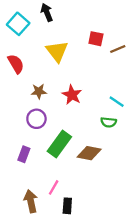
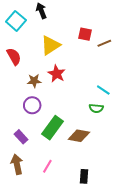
yellow triangle: (57, 51) -> (50, 45), turned 35
red star: (72, 95) -> (57, 74), moved
purple rectangle: (24, 154) -> (21, 137), turned -64
brown arrow: (31, 201) -> (17, 164), moved
black rectangle: (67, 206) -> (84, 176), moved

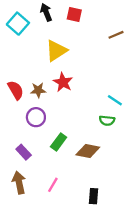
red square: (85, 34) -> (74, 15), moved
brown line: (104, 43) -> (116, 35), moved
red semicircle: (14, 56) -> (16, 90), moved
green rectangle: (52, 128) -> (59, 142), size x0.7

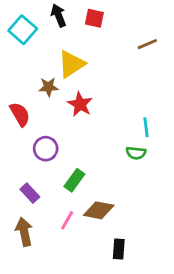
brown star: (38, 90) -> (49, 87), moved
cyan line: (115, 100) -> (146, 127), turned 49
brown diamond: (88, 151) -> (99, 210), moved
pink line: (53, 185) -> (67, 220), moved

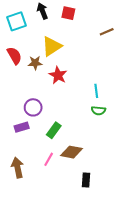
cyan square: (23, 30) -> (16, 21), turned 30
red semicircle: (20, 114) -> (14, 56), moved
cyan line: (146, 127) -> (96, 91), moved
purple rectangle: (30, 193) -> (22, 127), moved, turned -64

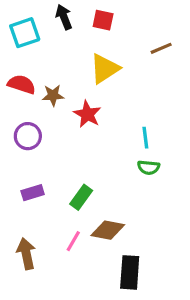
yellow triangle: (52, 46) -> (105, 69), moved
red semicircle: (14, 56) -> (22, 84), turned -42
purple circle: (33, 107) -> (28, 136), moved
black rectangle: (86, 180) -> (130, 272), size x1.5

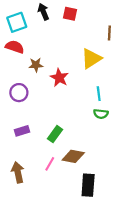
brown line: (161, 48) -> (109, 33), turned -64
yellow triangle: (105, 69) -> (91, 59), moved
red semicircle: (22, 84) -> (15, 47), moved

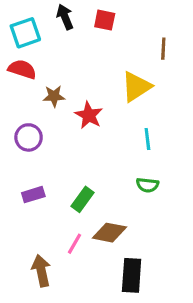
green semicircle: (101, 114) -> (147, 185), moved
brown arrow: (18, 172) -> (41, 271), moved

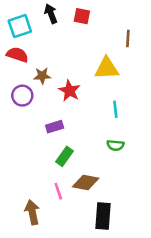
yellow triangle: (136, 87) -> (107, 68), turned 30
purple circle: (29, 137) -> (22, 96), moved
purple rectangle: (33, 195) -> (55, 127), moved
pink line: (75, 244) -> (58, 191), turned -49

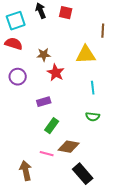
brown star: (42, 76) -> (44, 55), moved
pink line: (58, 191) -> (47, 154), turned -56
black rectangle: (103, 216) -> (83, 174), turned -45

